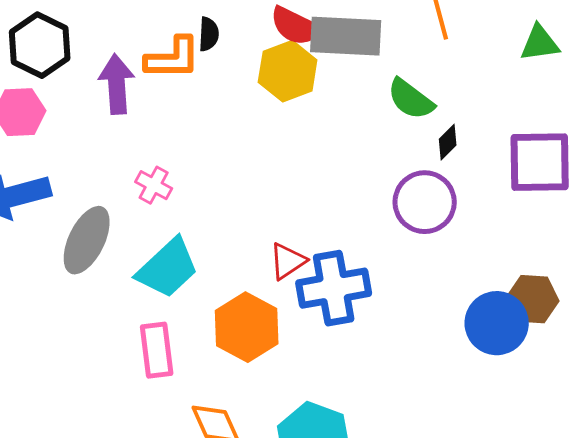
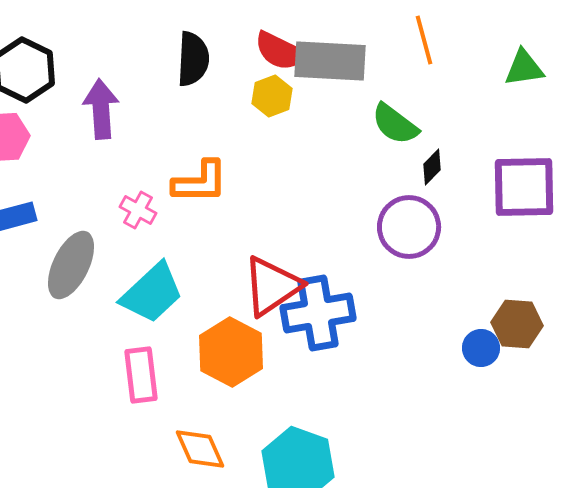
black semicircle: (209, 34) -> (193, 59), size x1.6
orange L-shape: (173, 58) -> (200, 182), moved
yellow hexagon: (288, 71) -> (272, 96), size x0.7
red triangle: (288, 261) -> (272, 286), size x1.6
blue circle: (497, 323) -> (481, 348), size x0.6

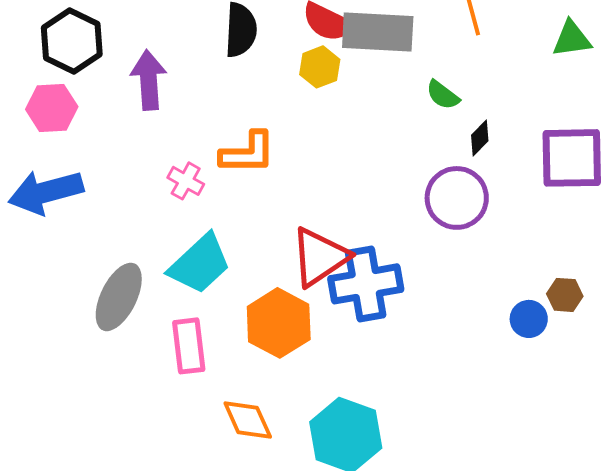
green semicircle: (395, 124) -> (443, 95), size x0.7
gray ellipse: (71, 265) -> (119, 297), moved
brown hexagon: (517, 324) -> (565, 295), size x0.7

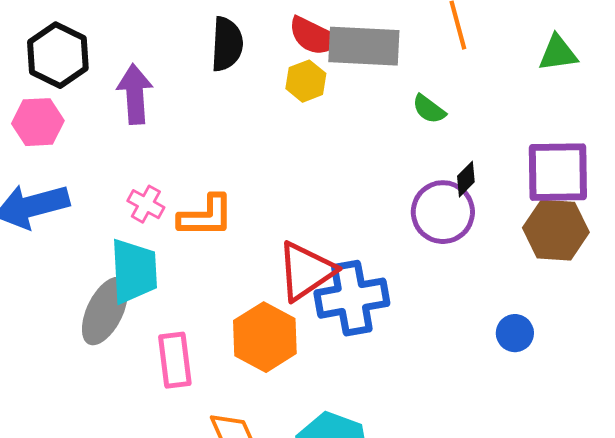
black diamond: (480, 138) -> (466, 179), moved
orange L-shape: (248, 153) -> (206, 216), moved
pink cross: (186, 181) -> (146, 204), moved
cyan trapezoid: (200, 264) -> (134, 271), moved, turned -50
brown hexagon: (565, 295) -> (556, 230), moved, size x1.8

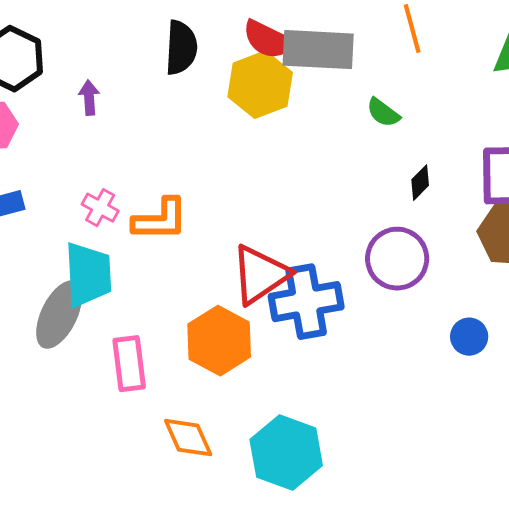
yellow hexagon: (306, 81) -> (260, 85), size x1.6
purple arrow: (135, 94) -> (89, 98), size x0.6
purple circle: (443, 212) -> (397, 259), moved

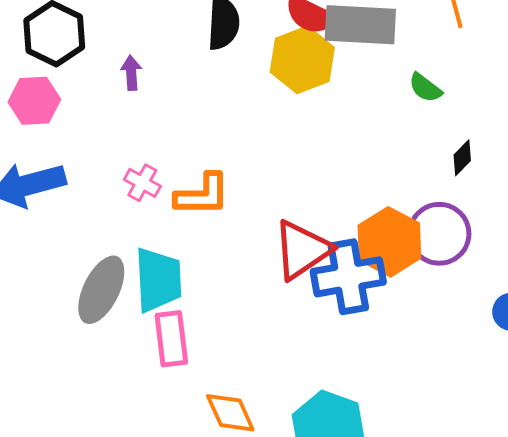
cyan trapezoid: (88, 275) -> (158, 280), moved
orange hexagon: (219, 341) -> (389, 242), moved

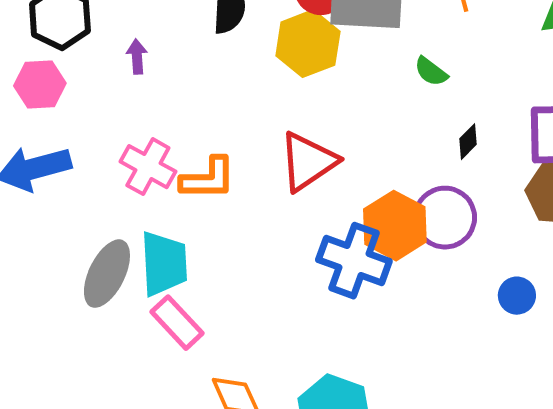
pink cross: (142, 183) -> (148, 167), size x1.5
red triangle: (302, 250) -> (308, 162), moved
blue cross: (348, 277) -> (354, 261), turned 30
pink rectangle: (171, 339) -> (177, 323), turned -36

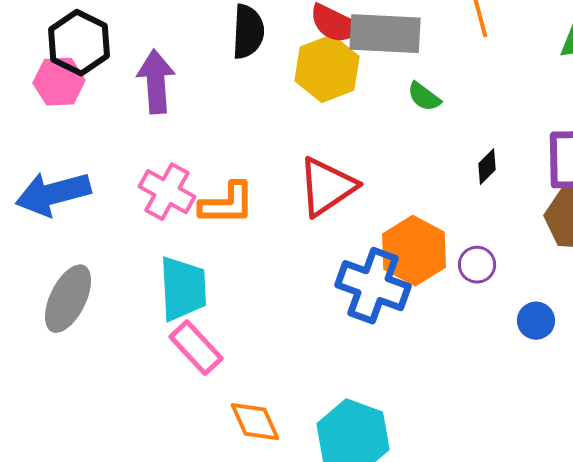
purple arrow: (137, 57) -> (156, 82), size x1.8
green semicircle: (431, 72) -> (424, 97), moved
pink hexagon: (40, 85) -> (59, 82), moved
purple circle: (445, 218) -> (477, 265), moved, size x0.6
gray ellipse: (107, 274) -> (68, 299), moved

